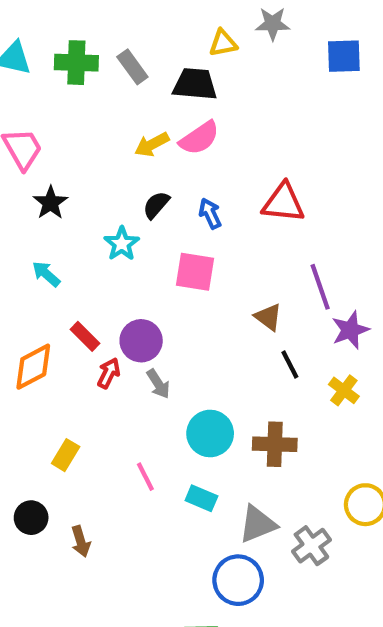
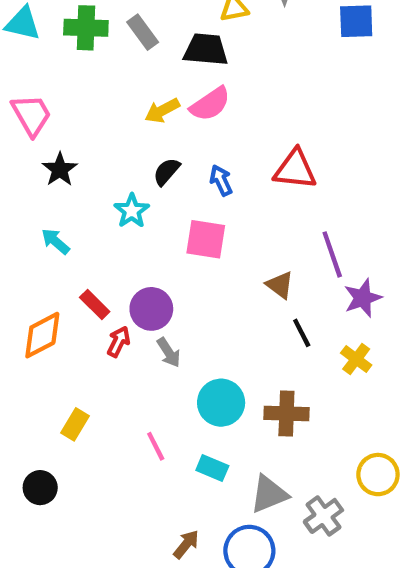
brown arrow: (81, 541) -> (186, 544), moved, turned -124

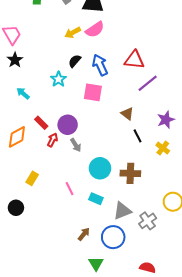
black star: (60, 169) -> (15, 60), moved
blue arrow: (221, 180) -> (100, 65), size x1.5
purple line: (332, 254) -> (148, 83), moved, turned 70

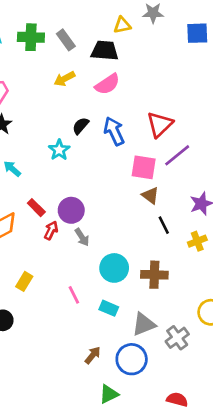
yellow arrow: (73, 33) -> (64, 79), moved
red triangle: (134, 60) -> (160, 124), turned -50
pink square: (93, 92) -> (144, 167), moved
yellow cross: (163, 148) -> (197, 241), turned 32
green triangle: (96, 263) -> (109, 394), turned 35

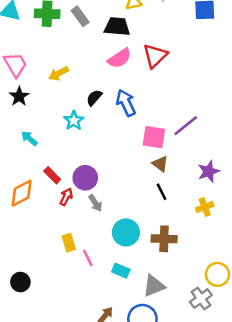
yellow arrow: (64, 79) -> (59, 74), moved
red triangle: (160, 124) -> (155, 56), moved
black line: (164, 225) -> (162, 192), moved
yellow rectangle: (24, 281) -> (69, 243), moved, turned -48
gray cross: (177, 338) -> (201, 299), moved

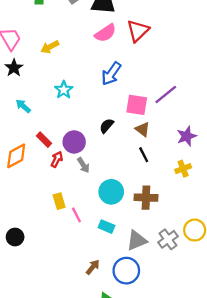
black semicircle: (94, 98) -> (107, 126), moved
blue arrow: (126, 103) -> (111, 74), turned -120
gray cross: (201, 299) -> (168, 239), moved

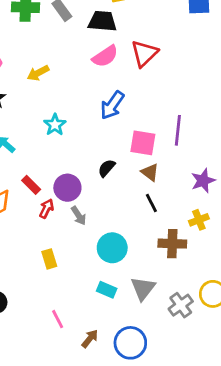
purple line: (166, 94) -> (178, 130), turned -45
brown cross: (146, 198) -> (172, 244), moved
pink line: (76, 215) -> (58, 319), moved
gray triangle: (137, 240) -> (143, 288), moved, turned -30

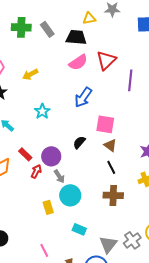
purple line: (178, 130) -> (130, 80), moved
brown cross: (172, 244) -> (113, 195), moved
cyan circle: (112, 248) -> (70, 195), moved
yellow rectangle: (49, 259) -> (48, 207), moved
gray triangle: (143, 288) -> (108, 244), moved

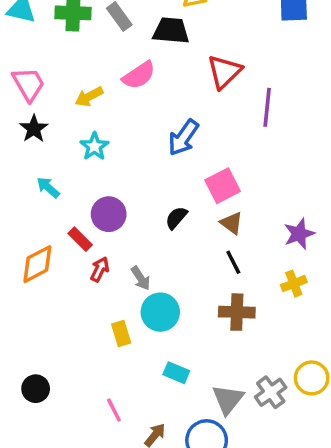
pink semicircle: (78, 62) -> (139, 75), moved
cyan star: (42, 111) -> (94, 146), moved
pink square: (105, 124) -> (223, 186), turned -36
purple circle: (51, 156) -> (109, 214), moved

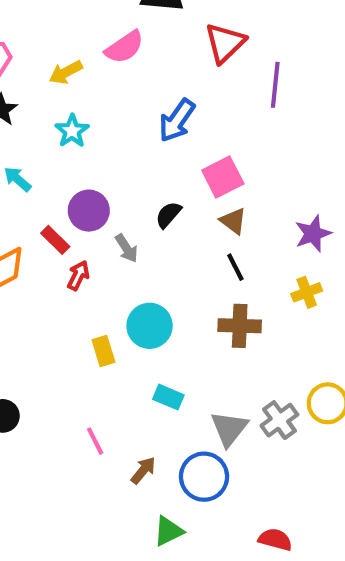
gray arrow: (141, 278) -> (126, 248), moved

